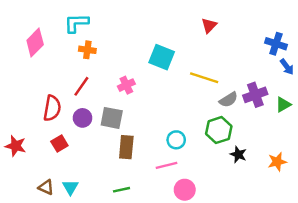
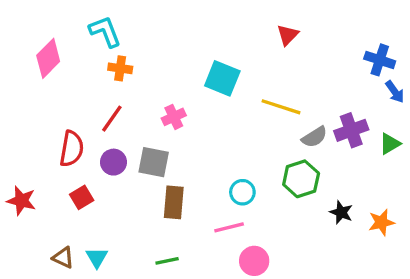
cyan L-shape: (76, 23) -> (105, 32), turned 70
black star: (238, 154) -> (341, 212), moved

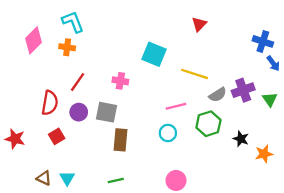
orange cross: (120, 68) -> (67, 47), moved
pink cross: (174, 117) -> (120, 81), turned 35
green triangle: (390, 144) -> (270, 99), turned -35
black star: (341, 212) -> (241, 139), moved
pink line: (229, 227) -> (176, 106), moved

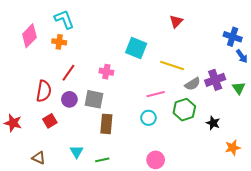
orange star: (264, 154) -> (233, 148), moved
cyan triangle: (67, 178) -> (77, 152), moved

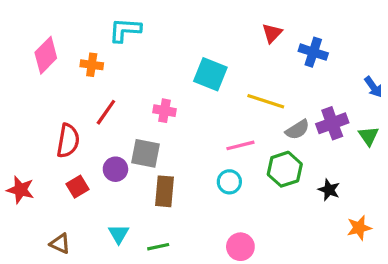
cyan L-shape: (64, 19) -> (125, 30), moved, turned -65
blue cross: (233, 37) -> (313, 52), moved
purple circle: (69, 99) -> (115, 169), moved

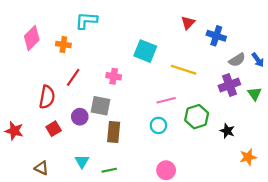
gray semicircle: (297, 130) -> (237, 60), moved

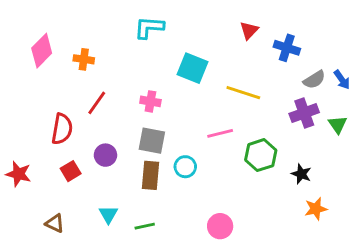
cyan L-shape: (86, 21) -> (149, 27), moved
gray square: (101, 106) -> (152, 141), moved
cyan circle: (158, 125) -> (185, 167), moved
orange star: (248, 157) -> (316, 209), moved

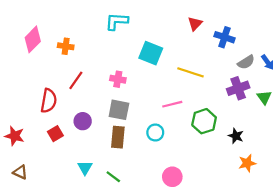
cyan circle: (185, 167) -> (155, 133), moved
brown triangle: (55, 223) -> (20, 172), moved
green line: (145, 226) -> (113, 177), turned 49

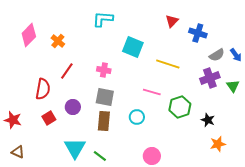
orange cross: (66, 46) -> (58, 41), turned 32
pink line: (172, 104) -> (152, 92), turned 30
cyan triangle: (85, 168) -> (75, 148), size x1.6

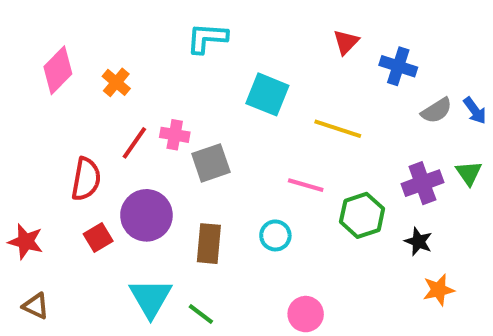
pink cross: (104, 70) -> (175, 135), moved
purple cross: (210, 78) -> (422, 183), moved
gray square: (105, 97) -> (211, 163), moved, turned -30
purple circle: (73, 107) -> (146, 215), size x1.6

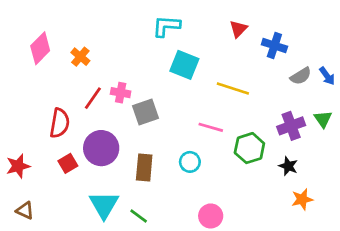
cyan L-shape: (207, 38) -> (166, 26), moved
red star: (26, 242) -> (18, 166), turned -30

